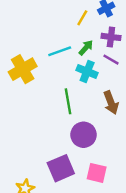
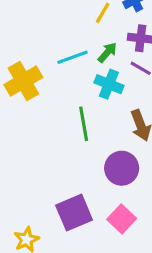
purple circle: (84, 135) -> (122, 168), moved
pink square: (97, 173) -> (122, 219), turned 30

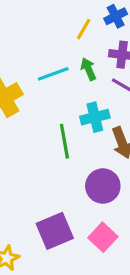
green arrow: (107, 52) -> (88, 69), turned -65
cyan cross: (109, 84) -> (95, 117), moved, turned -36

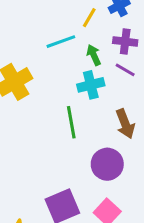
cyan line: (53, 74) -> (61, 42), moved
cyan cross: (95, 117) -> (91, 85), moved

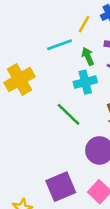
green line: (71, 122) -> (68, 114), turned -36

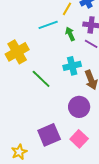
cyan cross: (85, 82) -> (72, 66), moved
green line: (68, 114) -> (41, 79), moved

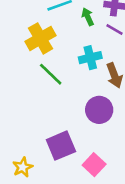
yellow cross: (17, 52) -> (41, 38), moved
pink square: (79, 139) -> (94, 165), moved

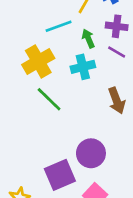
cyan cross: (90, 58) -> (83, 67), moved
purple circle: (99, 110) -> (91, 153), moved

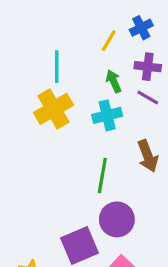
cyan line: (59, 26) -> (57, 67), moved, turned -70
green line: (49, 99) -> (102, 176), moved, turned 56

